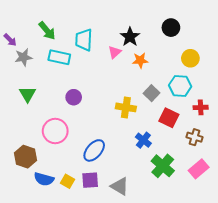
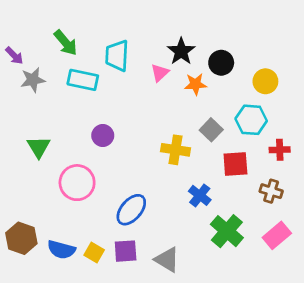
black circle: (171, 28) -> (221, 63), moved
green triangle: (28, 94) -> (39, 147), moved
red square: (169, 118) -> (235, 164), turned -30
brown hexagon: (26, 157) -> (21, 238), moved

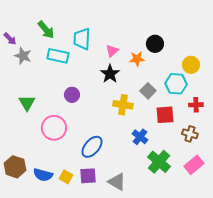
black star: (181, 51) -> (110, 74), moved
gray star: (33, 80) -> (23, 56), turned 30
yellow circle: (265, 81) -> (191, 65), moved

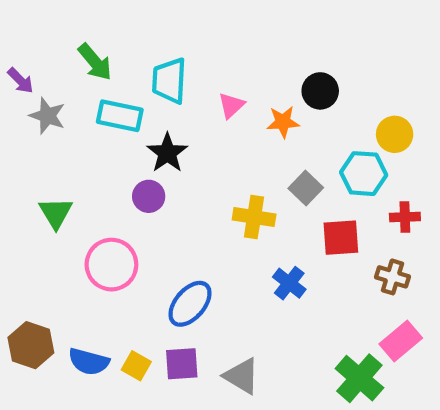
black star: (110, 74) -> (167, 153), moved
green cross: (159, 162) -> (359, 378), moved

